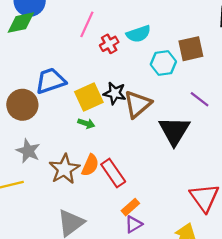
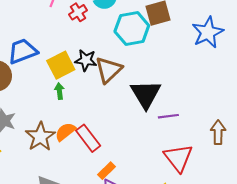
cyan hexagon: (163, 63) -> (132, 28), size x1.4
purple line: (200, 99) -> (168, 116), moved, turned -42
green arrow: (86, 123) -> (60, 91), turned -112
orange semicircle: (90, 165) -> (65, 132), turned -150

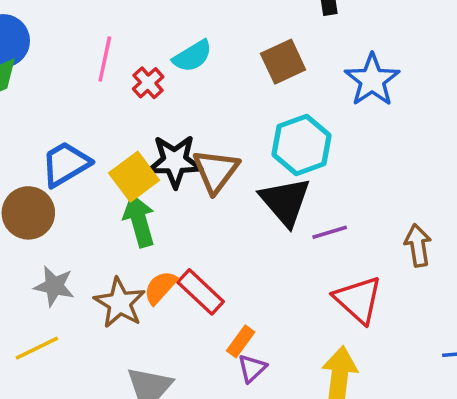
cyan hexagon: (132, 28) -> (302, 145), moved
black star: (86, 60) -> (175, 161), size x1.4
green arrow: (60, 91) -> (139, 221), size x1.8

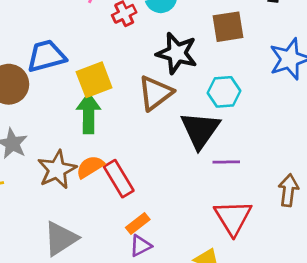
cyan hexagon: (302, 145) -> (224, 92), size x0.7
black star: (175, 161) -> (177, 53), moved

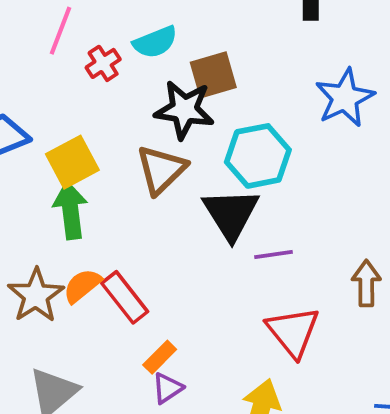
brown square: (228, 27) -> (213, 75), moved
cyan hexagon: (224, 92) -> (258, 156), size x1.4

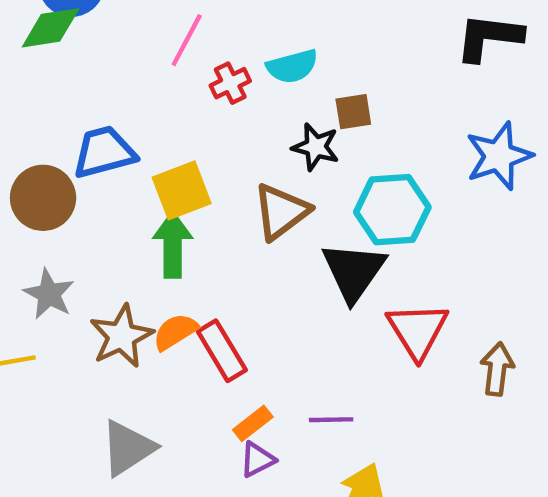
brown square: (213, 75) -> (353, 112), size x0.7
black star: (184, 110) -> (316, 147), size x0.7
purple line: (273, 254) -> (331, 420), moved
red triangle: (293, 332) -> (417, 330), moved

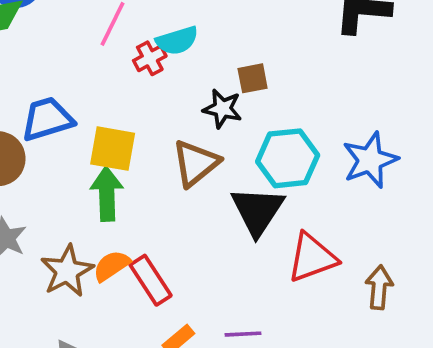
cyan semicircle: (292, 66) -> (177, 41), moved
blue star: (499, 156) -> (370, 160), moved
yellow square: (182, 190) -> (113, 149), turned 33
red triangle: (417, 330) -> (312, 258), turned 44

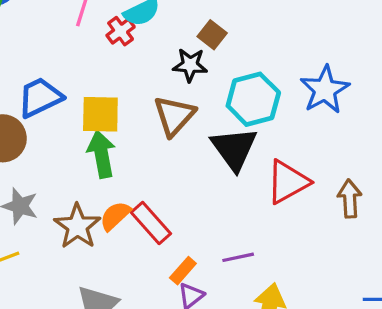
brown square: (253, 78) -> (212, 35), turned -32

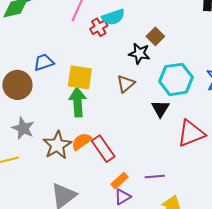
blue trapezoid: (40, 97) -> (44, 62), size x0.7
brown triangle: (174, 116) -> (126, 84), size x0.7
black triangle: (234, 149) -> (160, 109), size x0.6

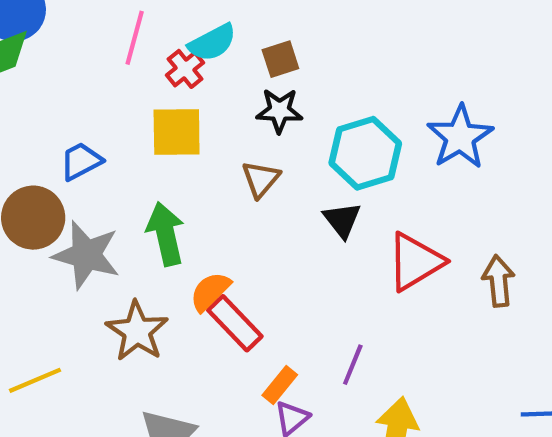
brown square: (155, 36) -> (280, 59), moved, turned 36
yellow square: (80, 77) -> (177, 132), moved
gray star: (23, 128) -> (86, 255), moved, size x1.4
orange semicircle: (82, 141) -> (210, 291), moved
purple line: (155, 176) -> (353, 365), turned -54

